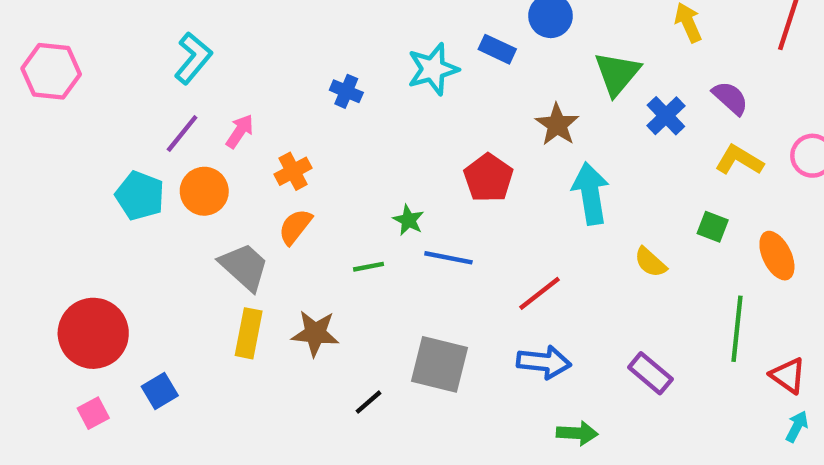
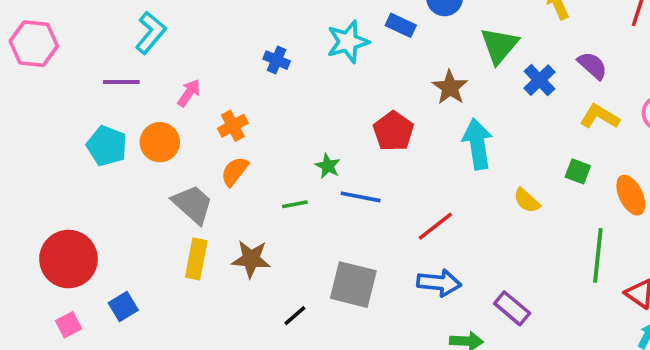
purple line: (182, 133) -> (121, 82), moved, turned 51
purple rectangle: (650, 373) -> (512, 308), moved

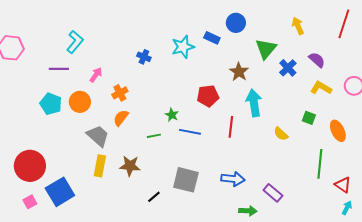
red pentagon: (393, 131) -> (208, 96), turned 30
red line: (435, 226) -> (231, 127), moved, turned -45
blue square: (123, 306) -> (60, 192), size x1.8

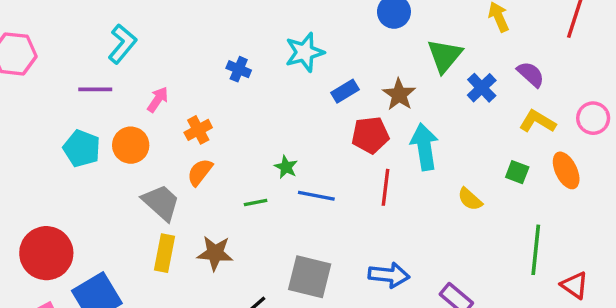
blue rectangle: (212, 38) -> (345, 91), moved, turned -56
red pentagon: (208, 96) -> (370, 135), moved
orange ellipse: (338, 131) -> (566, 170), moved

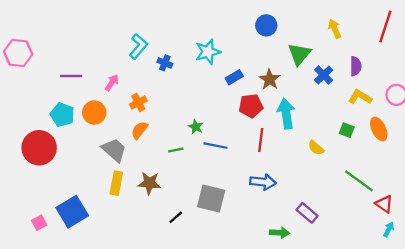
cyan L-shape: (122, 44) -> (138, 46), moved
purple semicircle: (531, 74) -> (356, 66), turned 48
green line: (536, 250) -> (359, 181), turned -60
red circle: (46, 253) -> (39, 148), moved
blue arrow: (389, 275) -> (263, 182), moved

